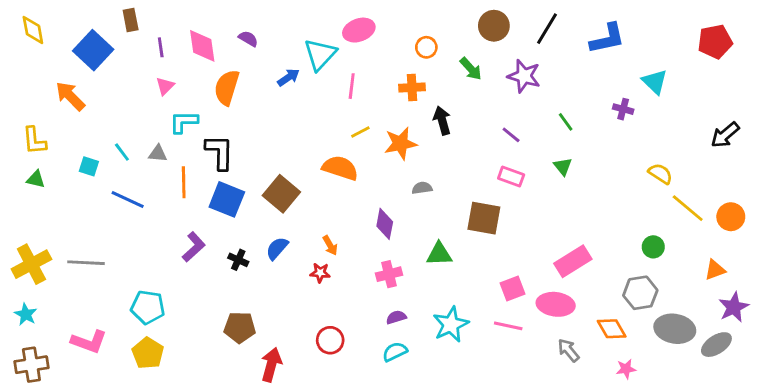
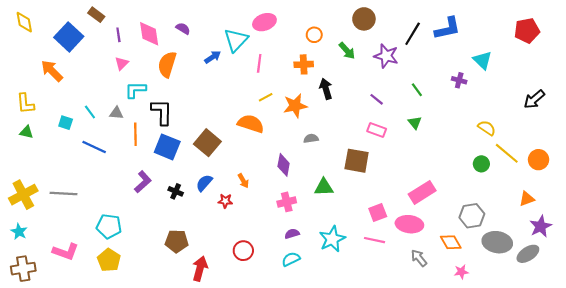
brown rectangle: (131, 20) -> (96, 15), turned -42
black line: (547, 29) -> (413, 34), moved
green circle: (653, 247) -> (481, 164), moved
red star: (320, 273) -> (225, 201), moved

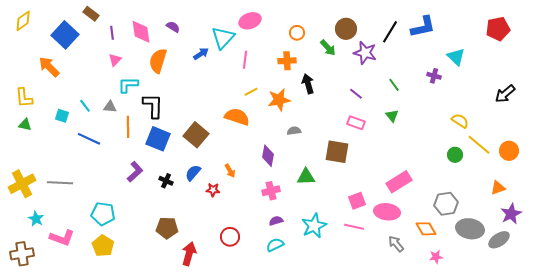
brown circle: (364, 19) -> (346, 29), moved
yellow diamond: (24, 22) -> (23, 21), turned 65
cyan star: (19, 232) -> (36, 219), moved

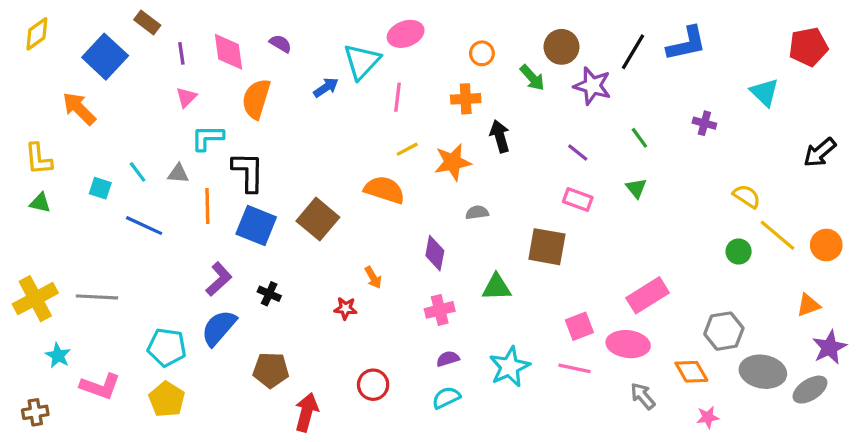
cyan triangle: (456, 57) -> (765, 92), moved
blue semicircle: (193, 173) -> (219, 328), moved, size x1.4
brown cross: (22, 254) -> (35, 412), size x0.7

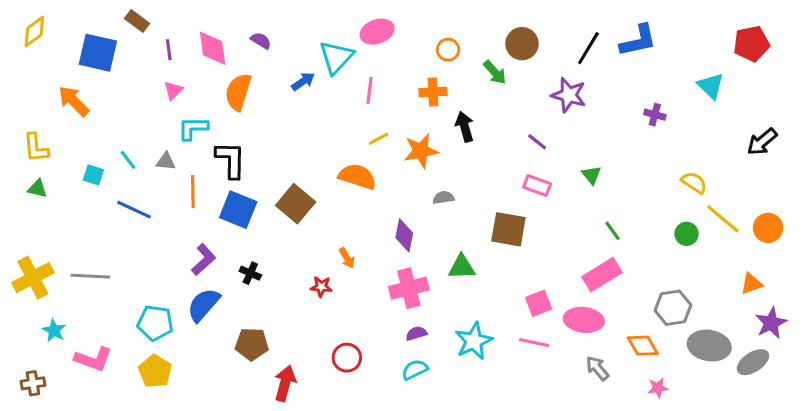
blue square: (105, 57) -> (98, 53), turned -30
purple star: (592, 86) -> (569, 95), moved
green line: (639, 138) -> (613, 231), moved
pink cross: (440, 310) -> (409, 288), size x1.4

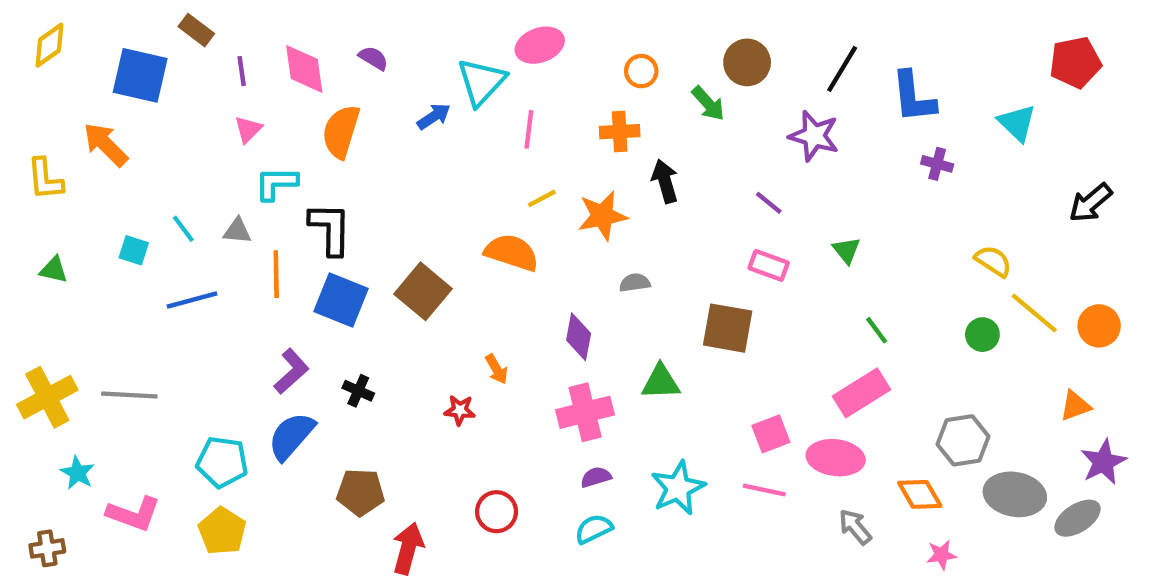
blue L-shape: (638, 41) -> (913, 97), moved, turned 96
yellow L-shape: (36, 148) -> (45, 179), moved
blue line: (134, 210) -> (192, 300), turned -40

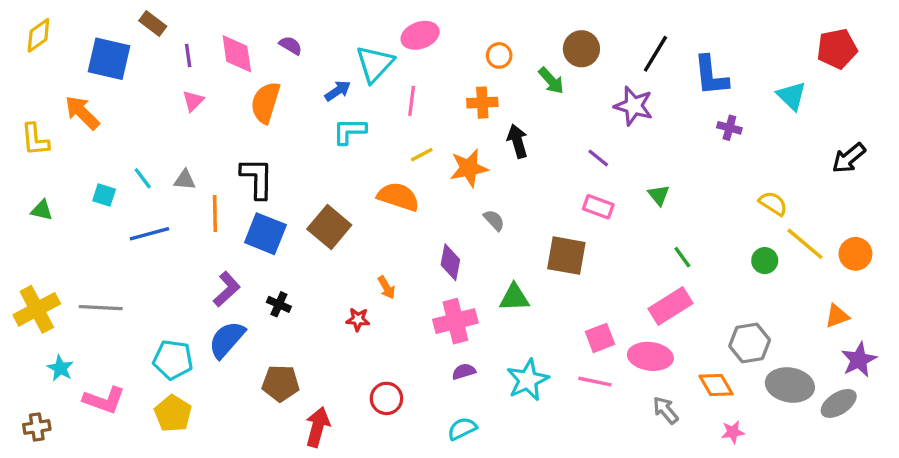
cyan L-shape: (276, 183) -> (349, 131), moved
gray semicircle: (635, 283) -> (494, 220), turned 55
cyan semicircle: (594, 529) -> (462, 429), moved

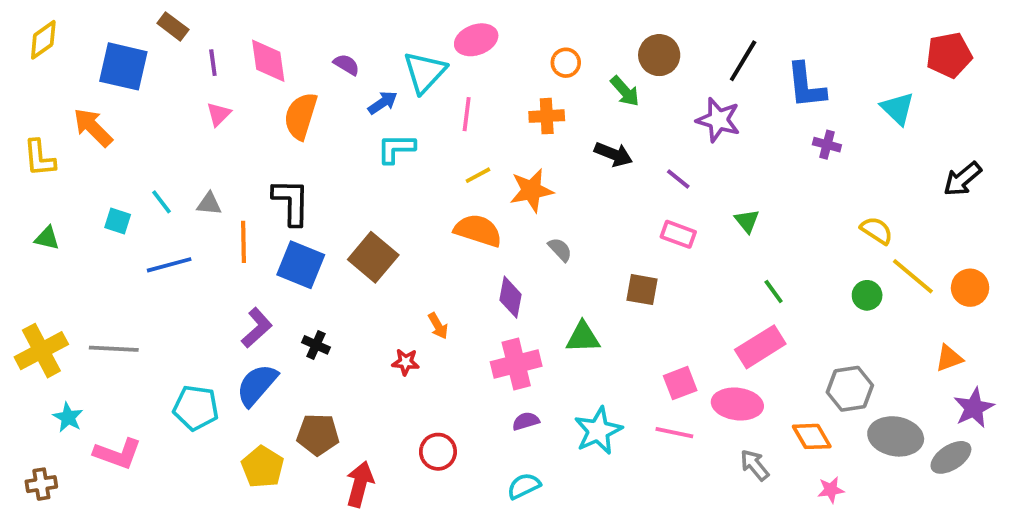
purple semicircle: (291, 45) -> (346, 65), moved
black arrow: (518, 141) -> (613, 154), moved, turned 128
orange semicircle: (398, 197) -> (478, 230), moved
brown square: (566, 256) -> (642, 290), size x0.7
yellow pentagon: (173, 414) -> (263, 467), moved

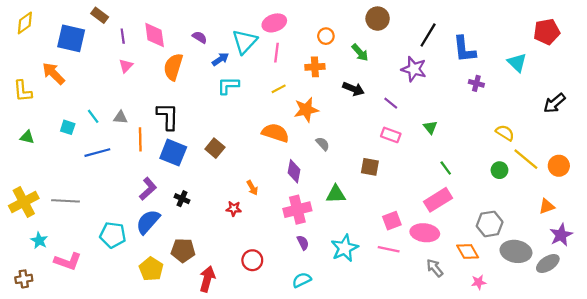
brown circle: (659, 55) -> (378, 19), moved
pink line: (467, 114) -> (276, 53), moved
yellow line: (478, 175) -> (279, 89), moved
brown square: (373, 257) -> (215, 148), size x0.7
purple semicircle: (526, 421) -> (303, 243), turned 80

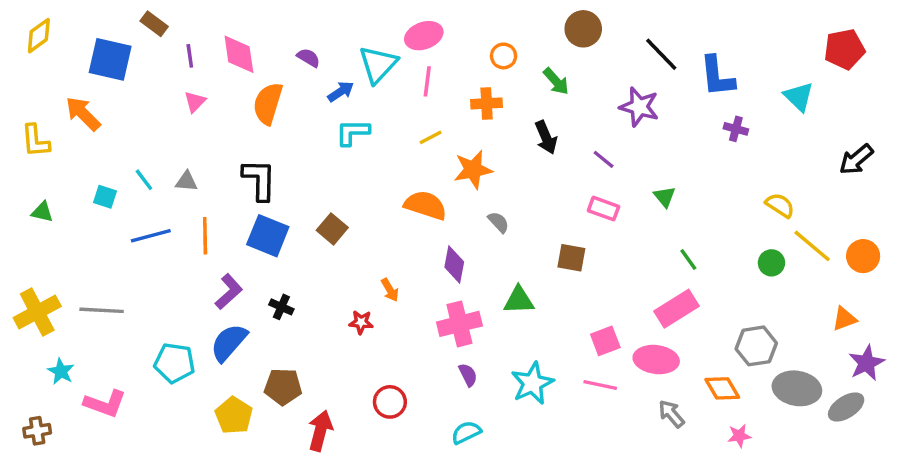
black line: (428, 35) -> (661, 54), turned -75
black arrow: (353, 89) -> (546, 137), turned 45
orange line: (140, 139) -> (205, 236), moved

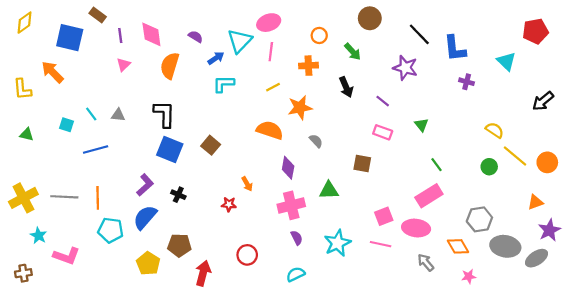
orange line: (205, 236) -> (98, 198), moved

